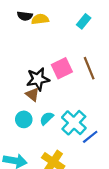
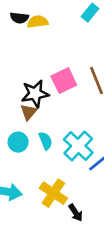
cyan rectangle: (84, 21) -> (90, 13), moved
brown triangle: (32, 94) -> (29, 112), turned 32
cyan semicircle: (47, 118) -> (46, 141), turned 112

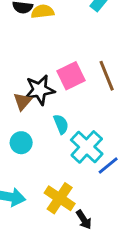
brown triangle: (29, 112) -> (23, 101), moved
cyan semicircle: (46, 141) -> (61, 124), moved

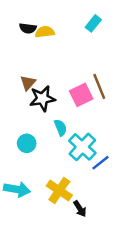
pink square: (71, 76) -> (81, 95), moved
brown triangle: (23, 101) -> (28, 83), moved

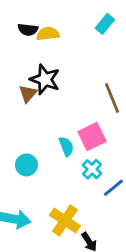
pink square: (81, 95) -> (92, 136), moved
black star: (42, 99) -> (45, 79), moved, turned 30
cyan cross: (82, 147) -> (92, 169), size x0.6

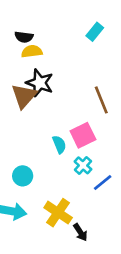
yellow semicircle: (48, 34) -> (32, 51), moved
brown triangle: (28, 94) -> (24, 96), size x1.5
cyan circle: (26, 165) -> (23, 176), moved

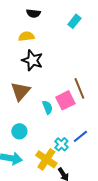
black semicircle: (24, 37) -> (33, 13), moved
brown triangle: (24, 96) -> (20, 91), moved
brown line: (101, 100) -> (79, 88), moved
cyan cross: (83, 165) -> (61, 144), moved

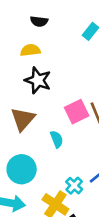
pink square: (65, 100) -> (77, 112), moved
cyan circle: (19, 131) -> (22, 169), size x1.5

